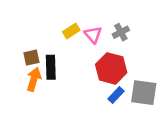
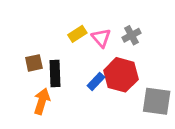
orange arrow: (34, 79) -> (42, 101), moved
blue rectangle: (116, 95) -> (96, 81), moved

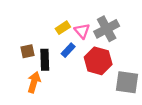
gray cross: (132, 35) -> (107, 29), size x1.6
blue rectangle: (96, 81) -> (68, 50), moved

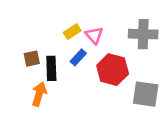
gray cross: (107, 29) -> (143, 34), moved, turned 30

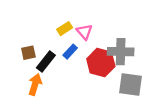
gray cross: (143, 34) -> (121, 52), moved
black rectangle: (51, 68) -> (46, 61), turned 40

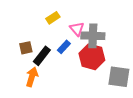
yellow rectangle: (65, 29) -> (53, 18), moved
gray cross: (121, 52) -> (93, 36), moved

